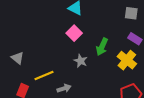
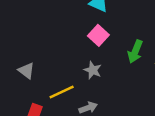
gray star: (81, 61) -> (93, 70), moved

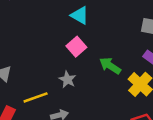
green arrow: (135, 51) -> (110, 66), turned 95

